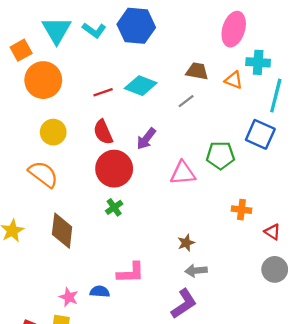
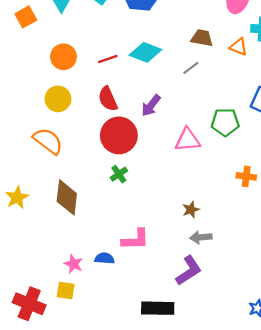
orange circle: (43, 80) -> (63, 57), moved, size x0.7

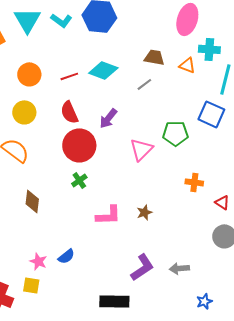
pink triangle: (188, 140) -> (141, 149), turned -40
brown diamond: (67, 197) -> (32, 201), size x0.7
gray arrow: (201, 237) -> (179, 268), moved
pink L-shape: (135, 240) -> (108, 215), moved
blue semicircle: (104, 258) -> (66, 256), turned 138

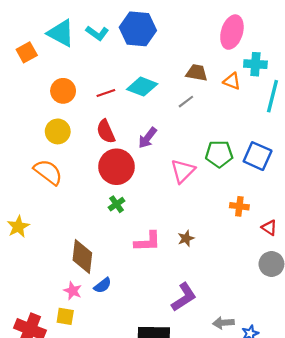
cyan triangle: (27, 20) -> (61, 33), turned -32
blue square: (211, 114) -> (258, 156), moved
brown diamond: (32, 201) -> (82, 257), moved, size x1.4
gray arrow: (179, 268) -> (223, 323), moved

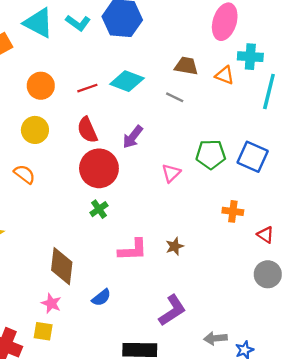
gray line: (186, 102) -> (175, 97), turned 63
pink triangle: (183, 171) -> (171, 173), size x0.7
orange semicircle: (48, 172) -> (24, 174), size x0.7
blue semicircle: (103, 285) -> (101, 298), moved

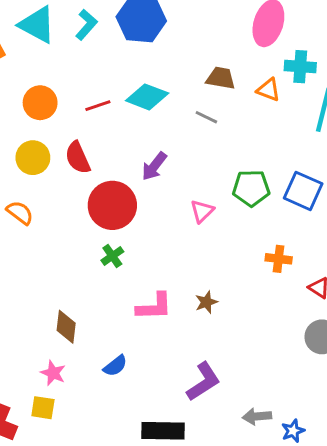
cyan L-shape: (78, 23) -> (86, 25), turned -85
red semicircle: (87, 130) -> (78, 158), moved
brown diamond: (62, 266) -> (66, 327), size x0.7

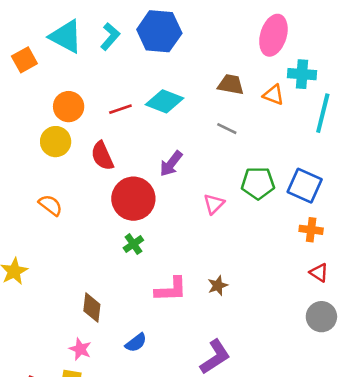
gray line: (206, 117) -> (227, 129), moved
yellow circle: (33, 158) -> (56, 142), moved
orange cross: (279, 259) -> (311, 230), moved

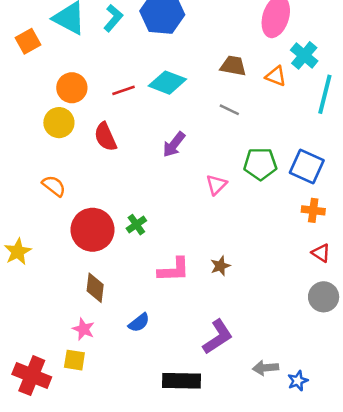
cyan cross: (302, 74) -> (304, 55), turned 36
red circle: (133, 199) -> (93, 230), moved

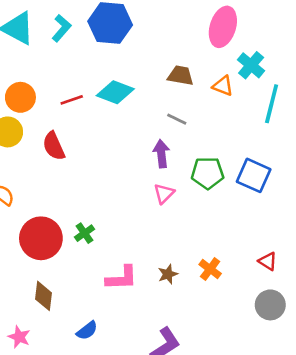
purple arrow: (174, 145) -> (161, 154), moved, turned 136
orange cross: (313, 210) -> (210, 269), moved, turned 30
pink star: (83, 329) -> (19, 337), moved

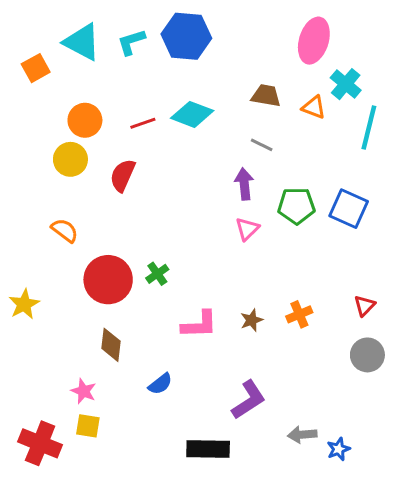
cyan L-shape: (61, 28) -> (131, 42), turned -148
red semicircle: (54, 146) -> (123, 175), turned 48
red triangle: (268, 261) -> (365, 306), turned 42
orange cross: (210, 269) -> (299, 314), turned 30

